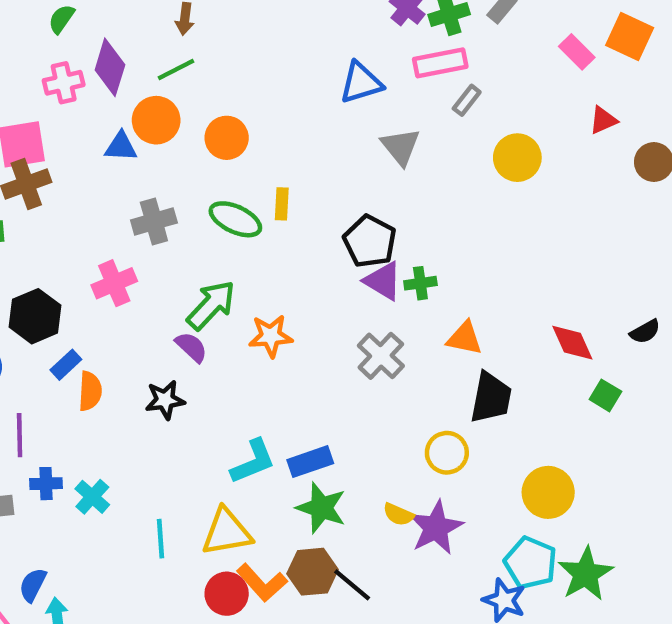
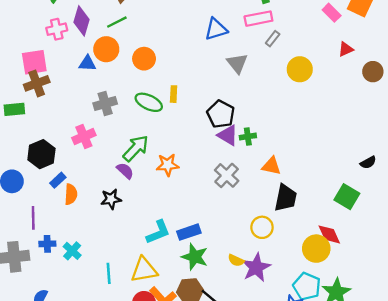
red diamond: (572, 343) -> (329, 234), moved
green square: (605, 395) -> (347, 197), size x1.5

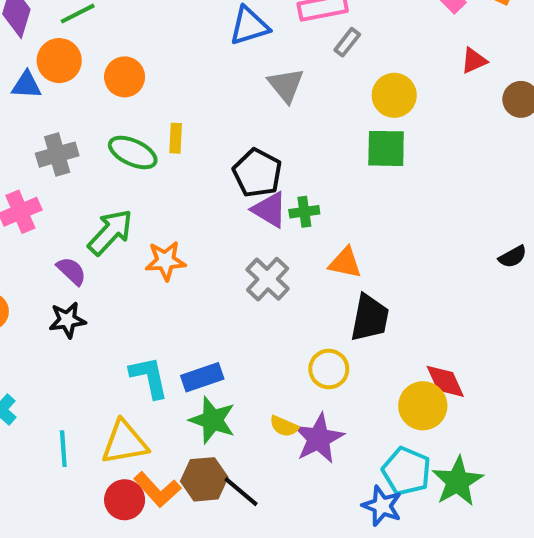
purple semicircle: (125, 171) -> (71, 271), moved
green square: (347, 197) -> (386, 148), moved, turned -30
cyan L-shape: (158, 232) -> (149, 377), turned -80

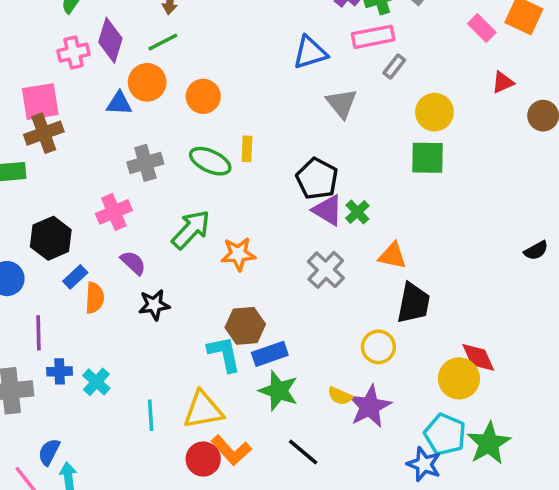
green cross: (304, 212) -> (357, 212), turned -35
purple semicircle: (71, 271) -> (133, 263), moved
brown hexagon: (204, 479) -> (245, 326), moved

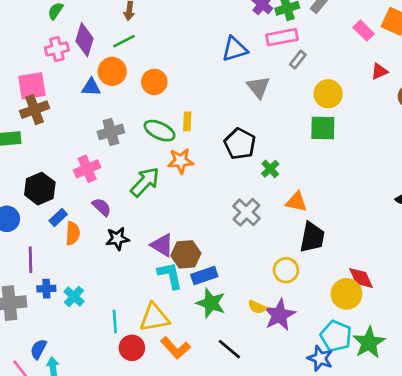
purple triangle: (328, 210) -> (162, 245), moved
orange star: (238, 254) -> (181, 161), moved
red circle: (203, 459) -> (132, 348), moved

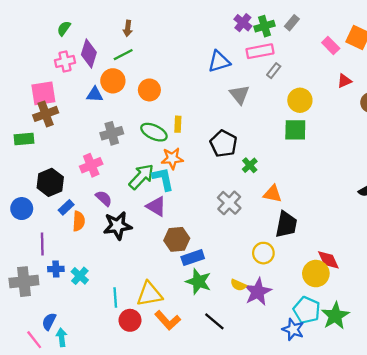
black star: (117, 239) -> (117, 226), size x1.4
purple triangle: (162, 245) -> (156, 206), moved
cyan L-shape: (170, 275) -> (163, 179), moved

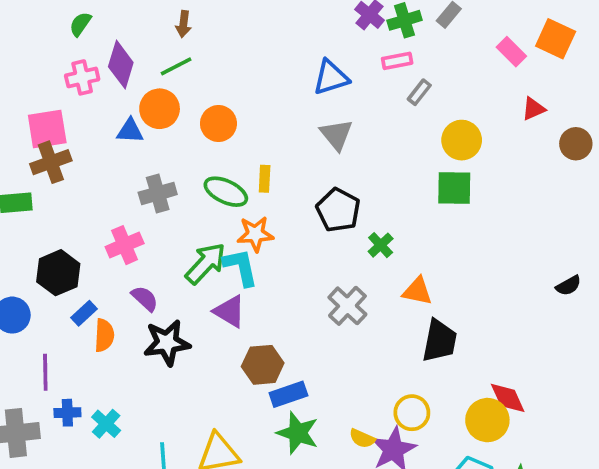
pink rectangle: (260, 51) -> (397, 61), size x0.7
gray triangle: (239, 95) -> (336, 135), moved
yellow circle: (263, 253) -> (412, 413), moved

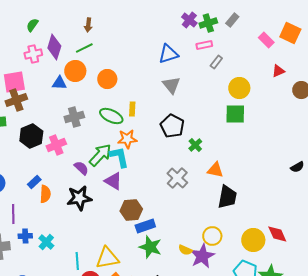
black hexagon: (58, 273) -> (31, 136), moved
purple semicircle: (145, 298) -> (81, 168), moved
red diamond: (508, 398) -> (277, 234), moved

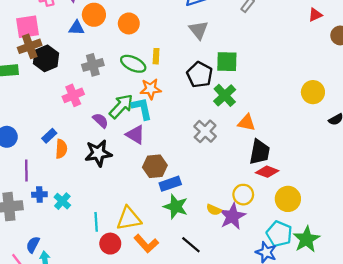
yellow circle: (239, 88) -> (313, 92), moved
green square: (235, 114) -> (227, 62), moved
black hexagon: (31, 136) -> (46, 58), moved
green cross: (195, 145) -> (225, 95), size x1.5
red diamond: (277, 234) -> (267, 172), moved, turned -45

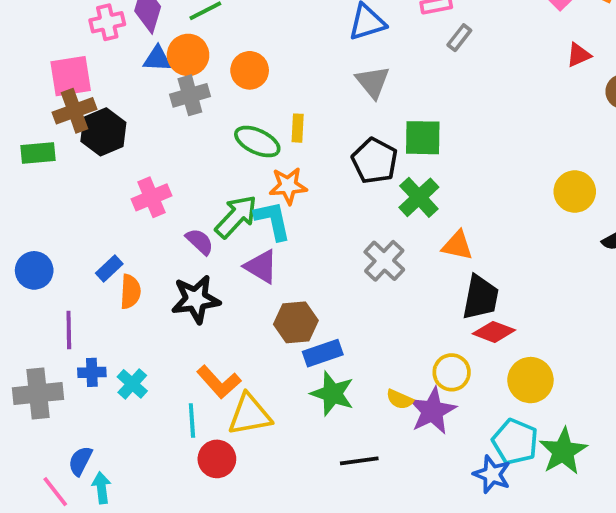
blue triangle: (76, 28) -> (157, 59), moved
gray cross: (93, 65) -> (190, 95), moved
orange L-shape: (146, 244) -> (219, 382), moved
black line: (191, 245) -> (359, 461), turned -48

